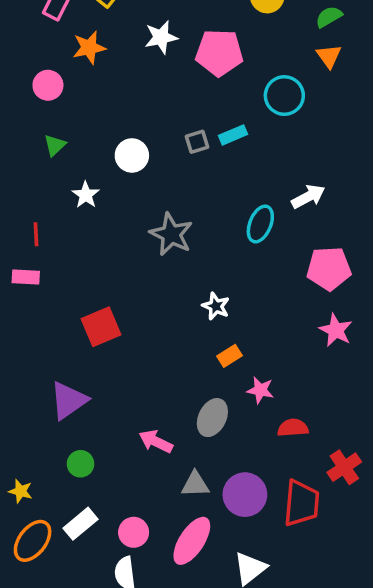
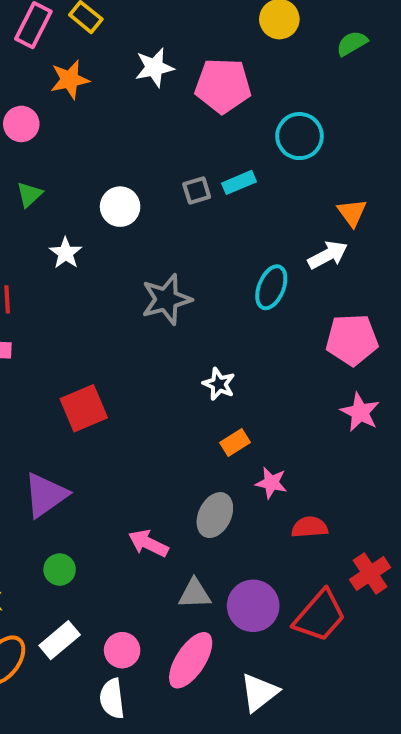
orange triangle: (329, 56) -> (352, 213), moved
gray star: (171, 234) -> (166, 299), turned 30
red trapezoid: (301, 503) -> (320, 616), turned 36

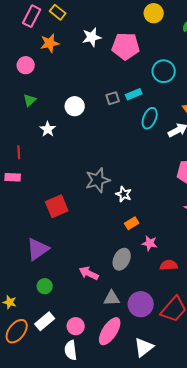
cyan ellipse: (271, 287) -> (150, 118), moved
gray star: (166, 299) -> (98, 180), moved

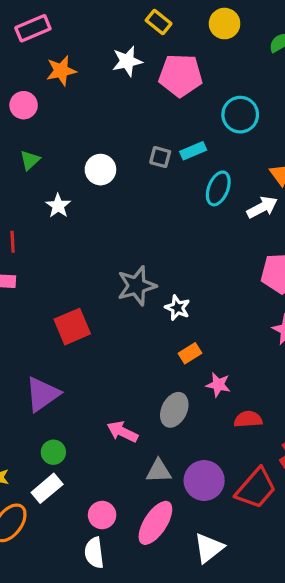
yellow rectangle: (58, 12) -> (159, 22), moved
pink rectangle: (32, 16) -> (33, 28), turned 40
gray square: (113, 98) -> (160, 157), turned 32
white rectangle: (45, 321) -> (47, 488), moved

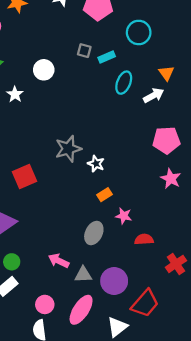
gray square: (160, 157) -> (84, 51), moved
pink arrow: (122, 432) -> (59, 261), moved
red trapezoid: (256, 488) -> (145, 303), moved

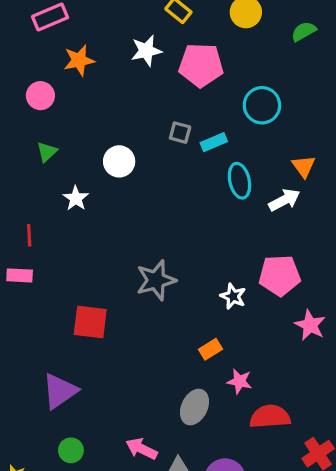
cyan ellipse: (124, 83) -> (239, 181), turned -35
pink pentagon: (166, 140) -> (280, 275), moved
white star: (96, 164) -> (233, 296), moved
red square: (25, 176) -> (90, 322), turned 30
red semicircle: (144, 239) -> (270, 417), size x1.4

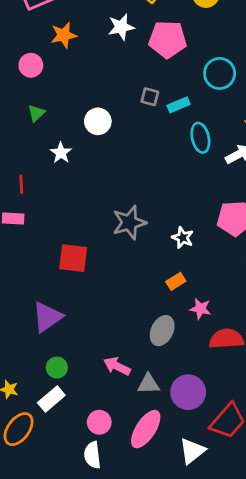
white star: (233, 296) -> (183, 238), moved

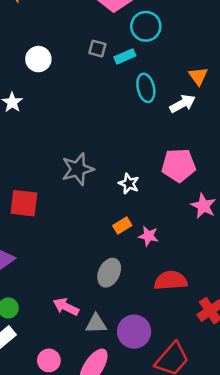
cyan circle: (220, 73) -> (146, 26), moved
white circle: (98, 121) -> (38, 59), moved
pink star: (200, 309) -> (148, 236), moved

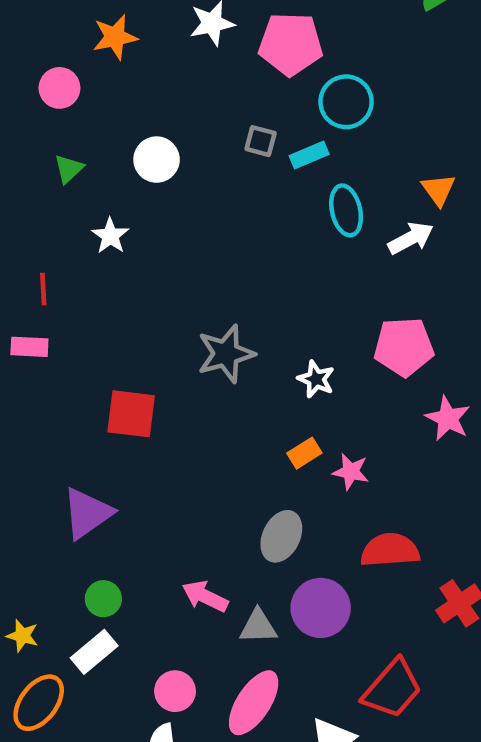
purple circle: (134, 332) -> (321, 608), moved

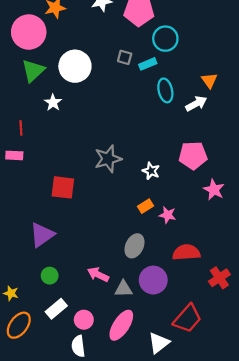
pink circle: (59, 88) -> (29, 32), size x1.8
white circle: (157, 160) -> (75, 66), size x1.5
green triangle: (69, 169) -> (33, 71), size x1.6
white rectangle: (94, 652) -> (56, 309), moved

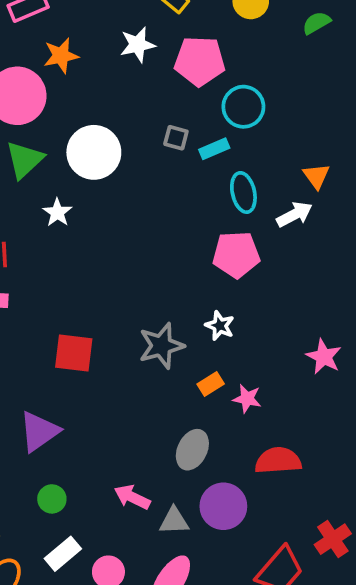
pink pentagon: (193, 155) -> (236, 254), moved
gray star: (108, 159) -> (161, 346), moved
red cross: (219, 278) -> (333, 539), moved

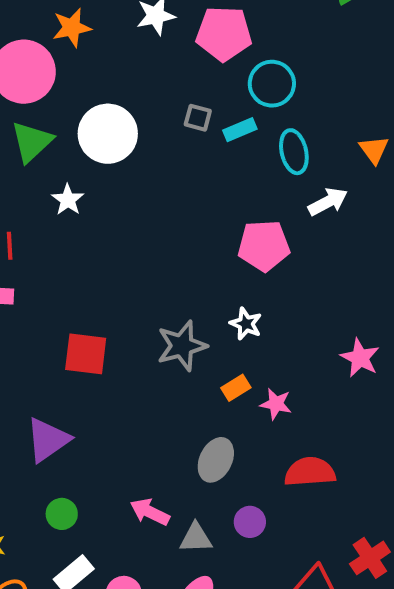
orange triangle: (316, 176) -> (374, 150), moved
cyan ellipse: (243, 192) -> (294, 152), moved
purple circle: (223, 506) -> (250, 522), size x0.6

